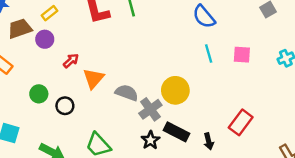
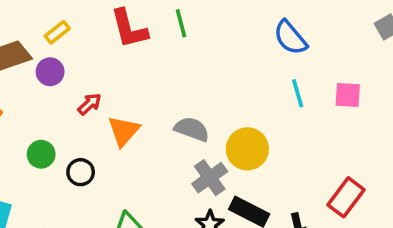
gray semicircle: (127, 93) -> (192, 129), moved

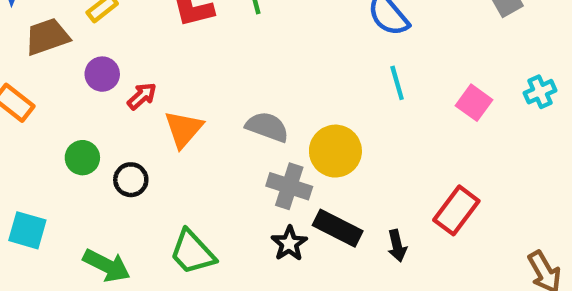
purple circle: (50, 72) -> (102, 74), moved
pink square: (348, 95) -> (474, 103), moved, turned 32
gray cross: (210, 178) -> (289, 186), turned -36

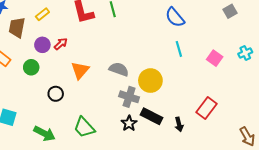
brown trapezoid: (47, 37) -> (17, 28), turned -60
red arrow: (142, 96) -> (61, 44), moved
green circle: (82, 158) -> (31, 67), moved

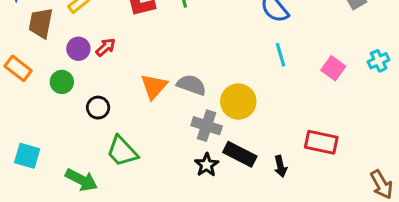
orange triangle: (80, 70) -> (154, 86), moved
black circle: (56, 94) -> (98, 108), moved
red rectangle: (206, 108) -> (321, 142), turned 65
green trapezoid: (84, 127) -> (122, 151), moved

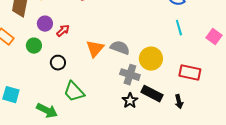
red arrow: (106, 47) -> (63, 31), moved
red rectangle: (321, 142) -> (190, 73), moved

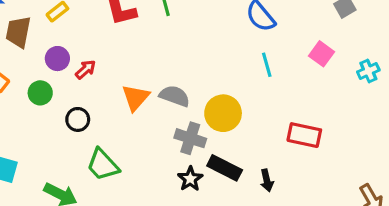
pink square: (214, 37) -> (321, 54), moved
red rectangle: (190, 73) -> (304, 135), moved

